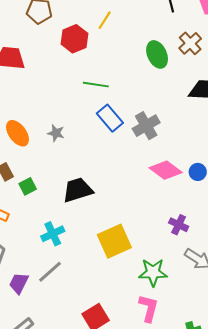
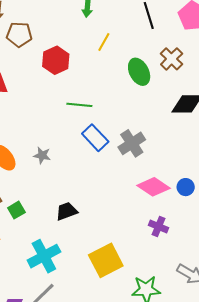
yellow line: (105, 20) -> (104, 42), moved
black trapezoid: (78, 190) -> (67, 211), size x0.7
purple cross: (179, 225) -> (159, 227), moved
cyan cross: (53, 234) -> (44, 256), size x1.4

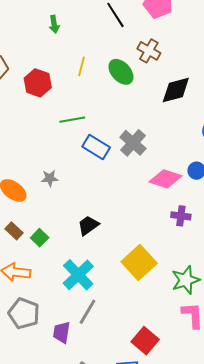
yellow line: (104, 42) -> (82, 66), moved

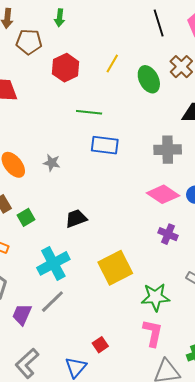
green arrow: (54, 24) -> (60, 18), moved
gray cross: (133, 143) -> (168, 150), moved, turned 32
blue rectangle: (96, 147) -> (105, 145), turned -40
red square: (145, 341) -> (100, 345), size x0.6

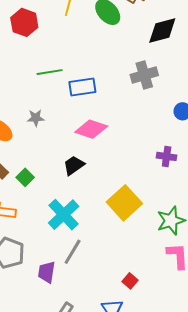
green line: (89, 112) -> (50, 72), moved
pink diamond: (163, 194) -> (91, 129), moved

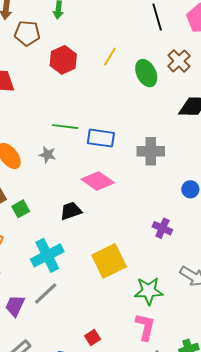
green line: (50, 72) -> (65, 127), moved
gray cross: (144, 75) -> (151, 151), moved

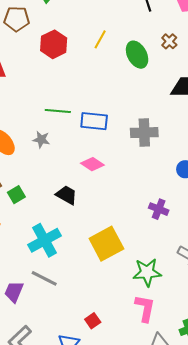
brown cross: (179, 61) -> (169, 41), size x0.7
pink diamond: (98, 181) -> (92, 164), size x0.7
black trapezoid: (71, 211) -> (67, 195), turned 50
gray line: (46, 293) -> (44, 278), turned 72

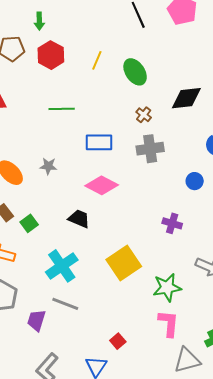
brown cross: (169, 41) -> (144, 115), moved
red hexagon: (54, 44) -> (51, 55), moved
green line: (58, 111) -> (62, 109), moved
pink diamond: (92, 164) -> (102, 185), size x1.4

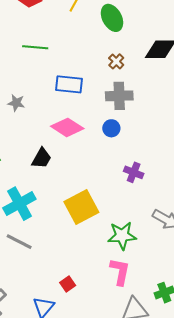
blue circle: (195, 181) -> (111, 128), moved
black trapezoid: (79, 219) -> (41, 158), turned 90

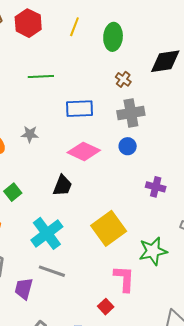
green ellipse: (112, 18) -> (113, 37), turned 40
pink L-shape: (120, 272) -> (124, 279), moved

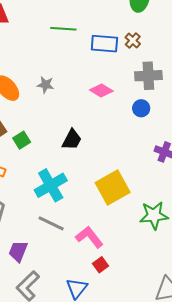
brown cross: (123, 79) -> (133, 41), moved
blue rectangle: (80, 109) -> (104, 44), moved
pink diamond: (84, 151) -> (101, 91), moved, size x0.7
pink L-shape: (124, 279) -> (89, 237), moved, turned -48
purple trapezoid: (24, 289) -> (18, 251), moved

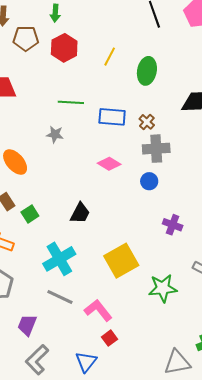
brown cross: (133, 41) -> (147, 122), moved
gray star: (46, 85) -> (55, 134), moved

